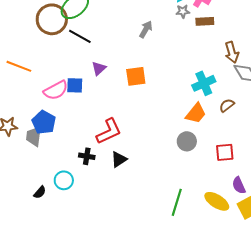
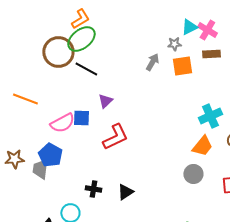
gray star: (183, 11) -> (174, 44), moved
orange square: (136, 76) -> (182, 66), moved
red L-shape: (109, 131) -> (115, 137), moved

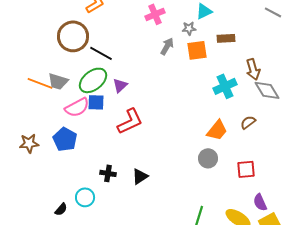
pink cross: (207, 30) -> (155, 14), moved, turned 36
green ellipse: (81, 39) -> (93, 80), moved
cyan cross: (210, 116) -> (225, 86), moved
gray trapezoid: (40, 169) -> (58, 81), moved, turned -80

